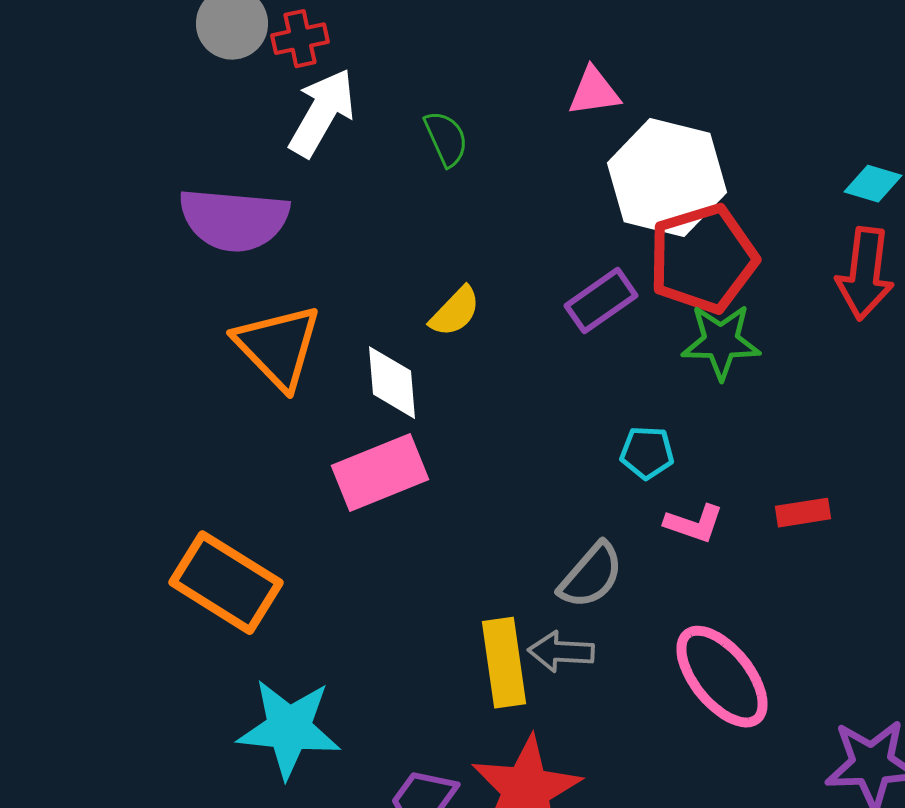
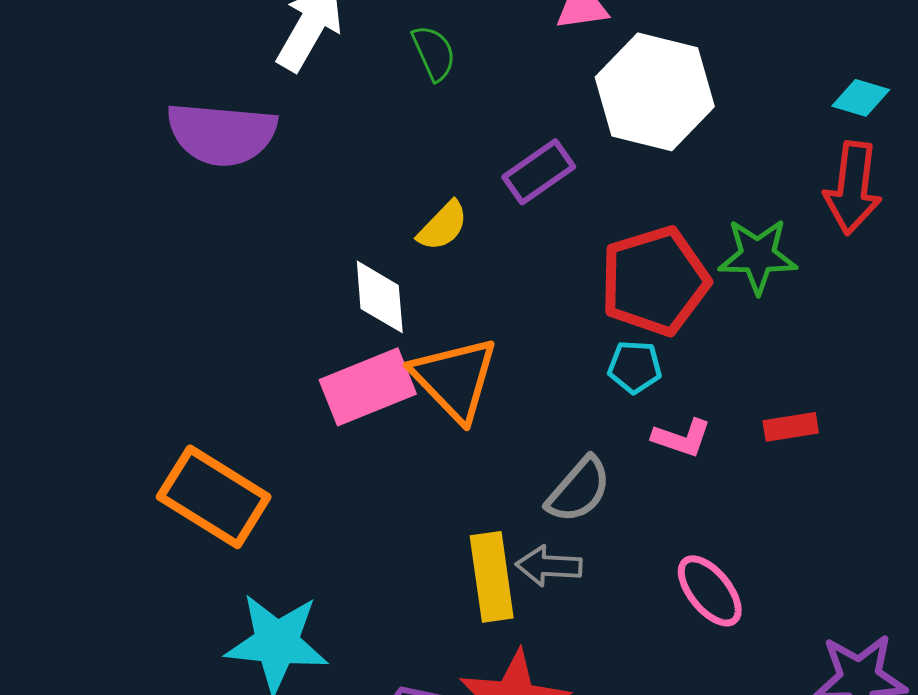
red pentagon: (703, 259) -> (655, 281), moved
purple rectangle: (601, 301) -> (539, 172), moved
green star: (721, 342) -> (758, 256), moved
orange triangle: (278, 347) -> (455, 379), moved
pink ellipse: (722, 677) -> (710, 591), size x0.7

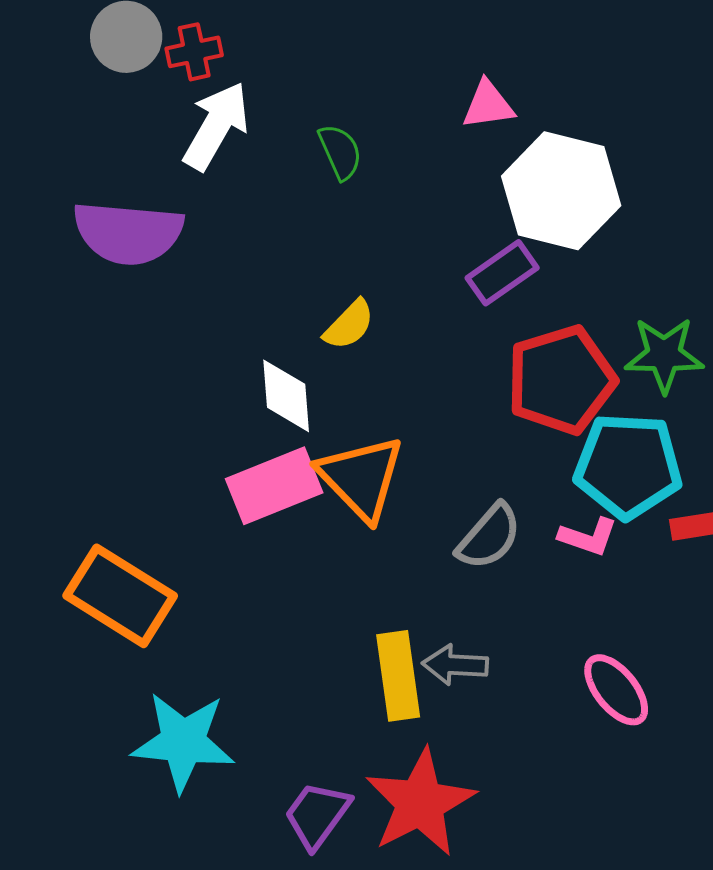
purple rectangle: (539, 172) -> (502, 273), moved
cyan pentagon: (635, 367) -> (628, 466), moved, size x2.0
gray semicircle: (579, 490) -> (489, 537), moved

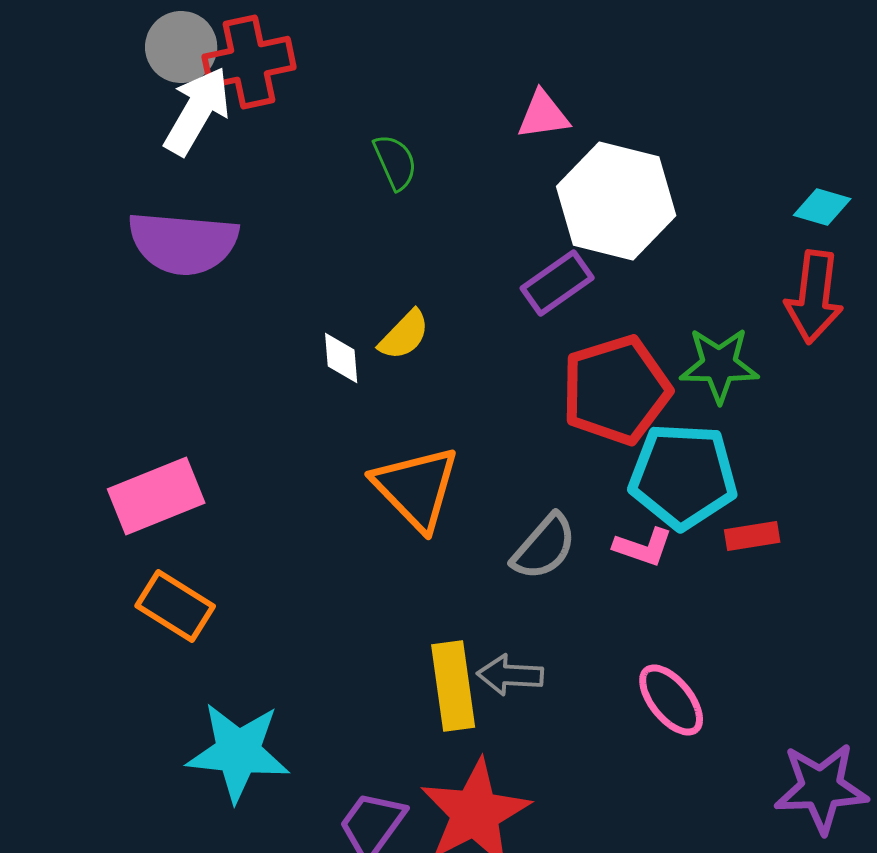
red cross: (194, 52) -> (249, 62), size x1.6
white arrow: (216, 126) -> (197, 111), moved
white diamond: (286, 396) -> (341, 358), moved, size x0.7
pink rectangle: (274, 486) -> (156, 496), moved
orange rectangle: (120, 596) -> (175, 606), size x0.7

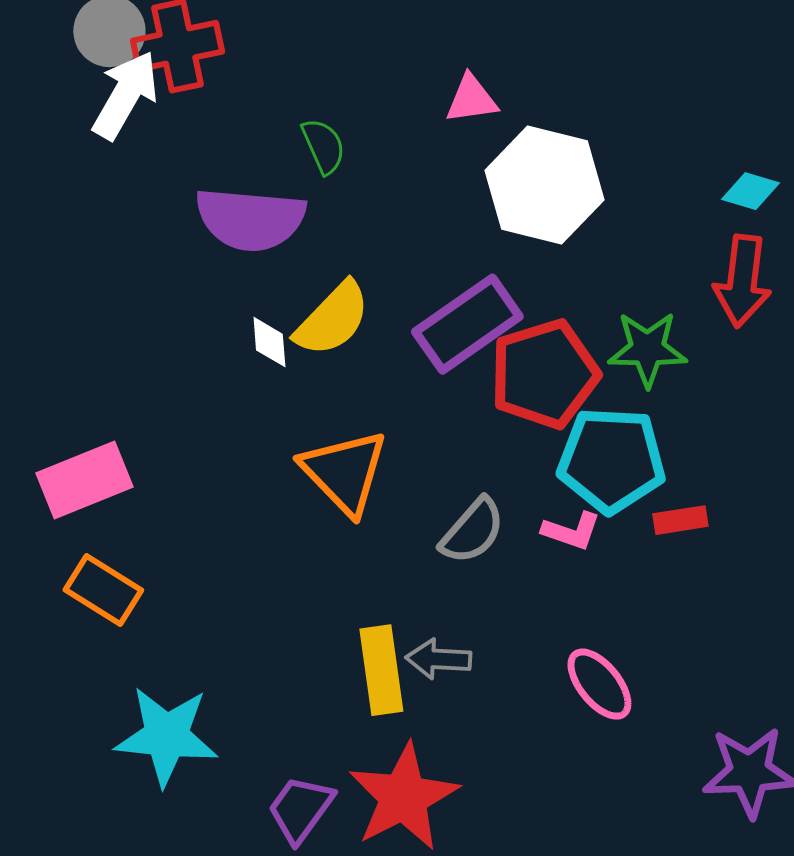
purple semicircle: (183, 243) -> (250, 219), moved
purple rectangle: (557, 283) -> (467, 324), moved, size x1.5
yellow semicircle: (404, 335) -> (332, 319), size x1.5

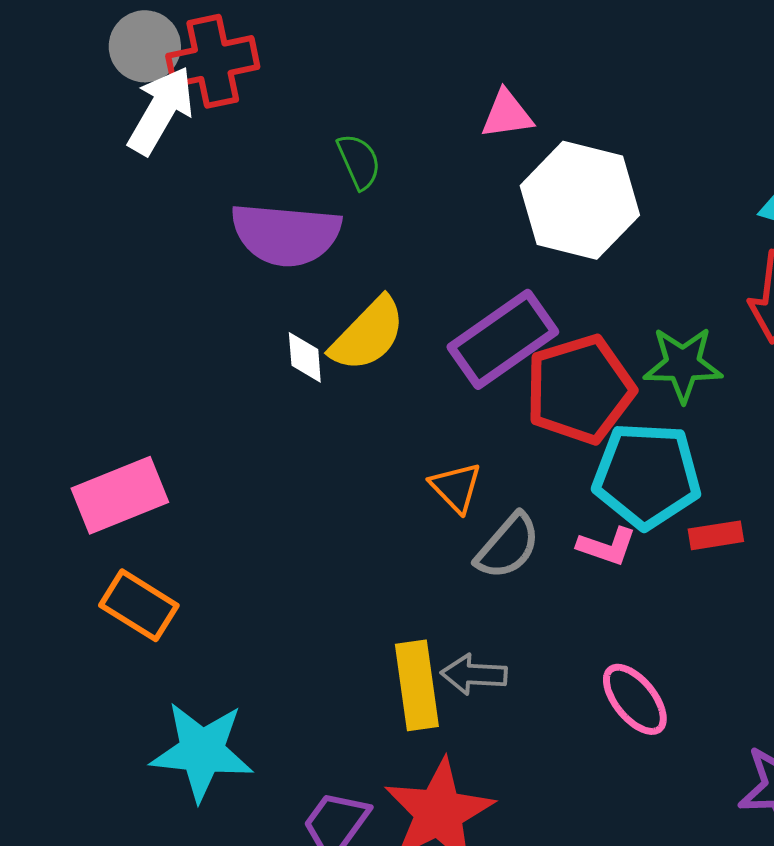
orange triangle: (344, 472) -> (456, 487), moved, size x0.6

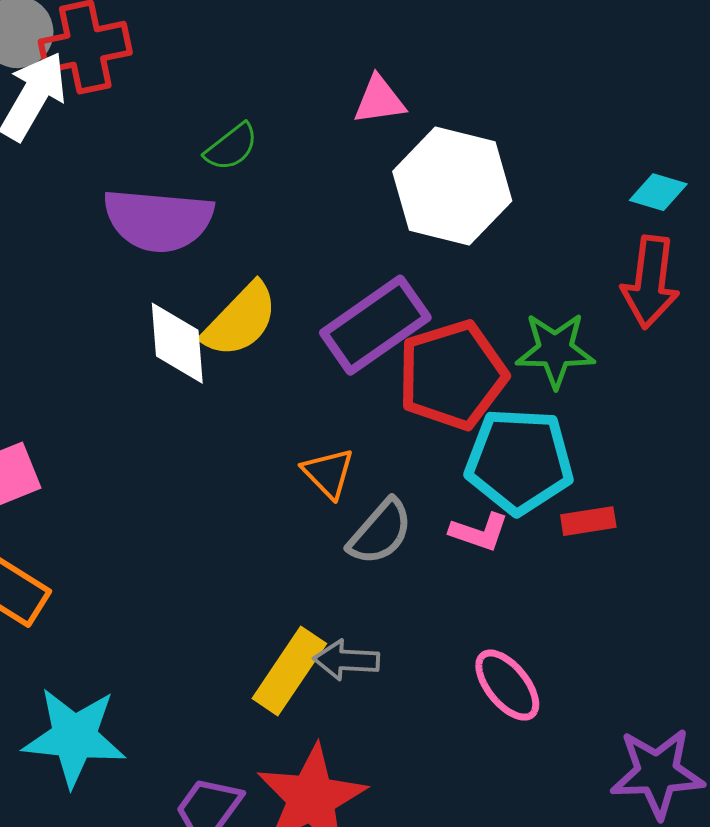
green semicircle: (359, 161) -> (231, 147), turned 76
white diamond: (305, 357) -> (177, 343), size x1.6
yellow rectangle: (417, 685) -> (289, 671), turned 42

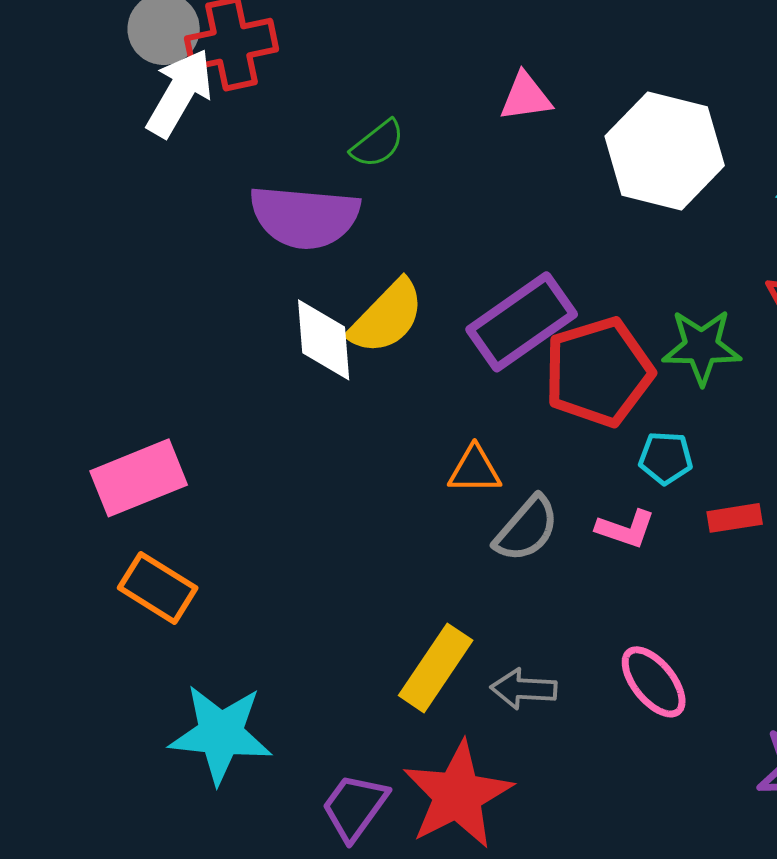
white hexagon: (452, 186) -> (665, 151), moved
cyan pentagon: (519, 461) -> (666, 458), size x0.5
orange triangle: (328, 473) -> (475, 470), turned -46
gray arrow: (346, 660) -> (524, 689), moved

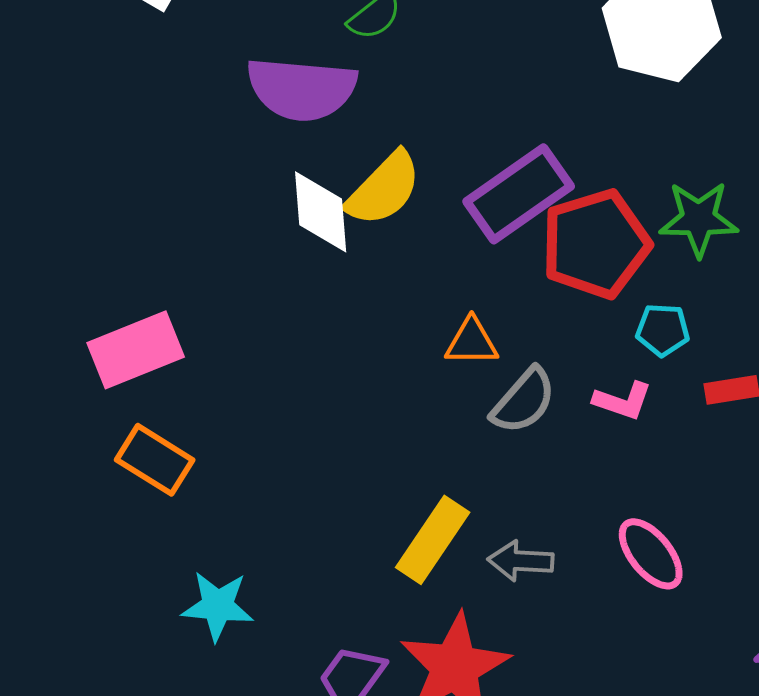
cyan star: (221, 734) -> (218, 606), size x0.7

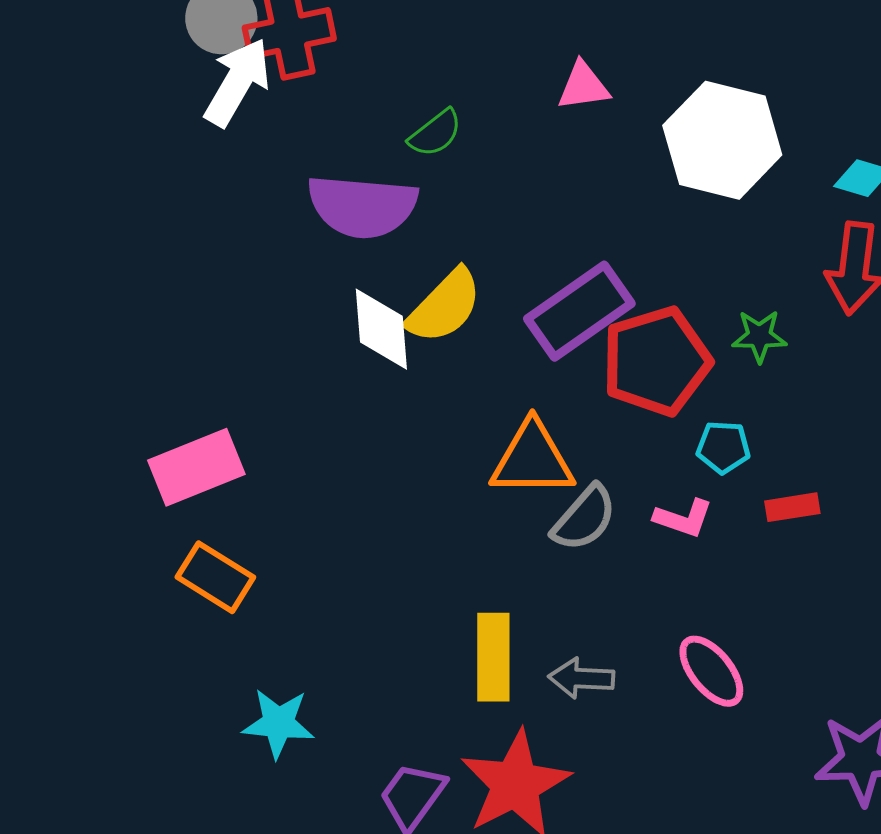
green star: (699, 219) -> (759, 336), size x0.7
orange triangle: (472, 342) -> (532, 459), size x1.6
yellow rectangle: (433, 540) -> (493, 657), turned -34

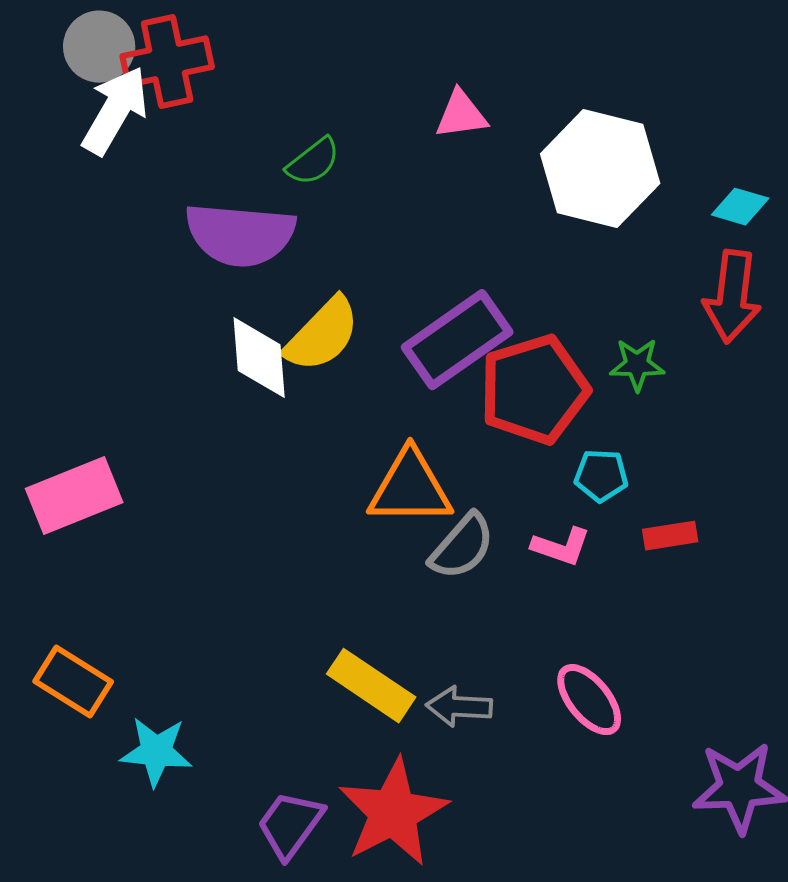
orange rectangle: (215, 577) -> (73, 682), moved
yellow rectangle: (493, 657) -> (371, 686), turned -56

